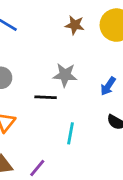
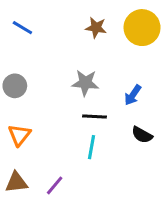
black line: (46, 97) -> (95, 116), moved

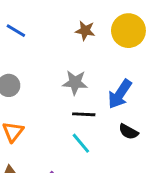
blue arrow: (133, 95) -> (120, 94), size x1.5
cyan line: (91, 147) -> (81, 143), turned -50

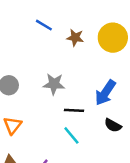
blue line: (16, 31) -> (44, 25), moved
gray star: (75, 83) -> (54, 84), moved

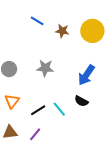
black line: (74, 110) -> (38, 110), moved, turned -35
black semicircle: (113, 125) -> (81, 101), moved

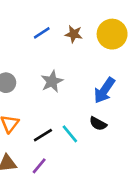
blue line: (37, 21) -> (42, 33), moved, turned -64
gray star: (45, 68) -> (52, 81), turned -30

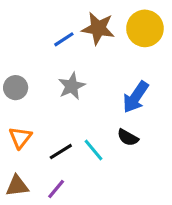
blue line: (42, 33) -> (64, 39), moved
brown star: (74, 34) -> (98, 28), size x1.5

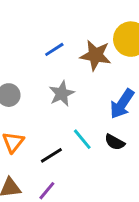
brown star: (98, 28) -> (96, 55), moved
cyan line: (94, 150) -> (82, 139), moved

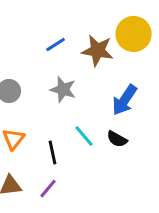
gray star: (62, 94) -> (63, 90), turned -30
black line: (51, 155) -> (53, 153), turned -70

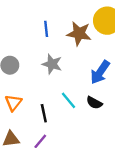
blue line: (56, 44) -> (46, 29), turned -63

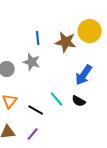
gray star: (52, 64) -> (32, 62), moved
black line: (44, 113) -> (36, 110), turned -49

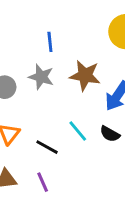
brown star: (66, 42) -> (85, 75), moved
purple line: (33, 134) -> (43, 182), turned -64

